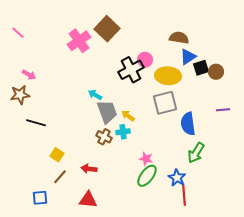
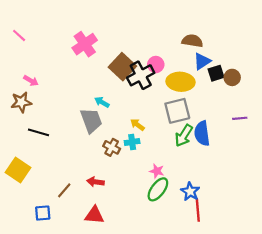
brown square: (107, 29) -> (122, 67), moved
gray trapezoid: (107, 112) -> (91, 120), moved
green arrow: (196, 153) -> (184, 136), moved
yellow square: (57, 155) -> (18, 170), moved, size x1.6

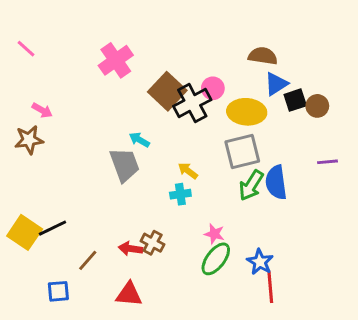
black line: (38, 132) -> (52, 228), moved, turned -42
brown cross: (112, 147) -> (153, 243), moved

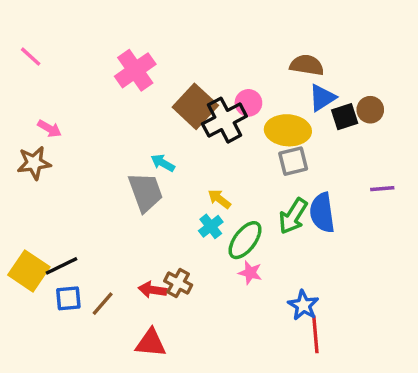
brown circle: (317, 106) -> (370, 110), moved
gray square: (242, 152) -> (293, 161), moved, size x0.7
cyan cross: (180, 194) -> (211, 226), turned -30
green ellipse: (216, 259) -> (245, 240), moved
blue square: (58, 291) -> (68, 298), moved

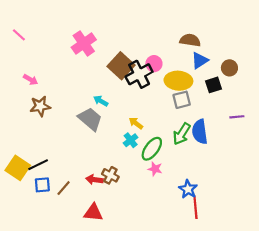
black square: (345, 117) -> (214, 85), moved
brown star: (34, 163) -> (40, 106), moved
gray trapezoid: (146, 192) -> (90, 119), turned -30

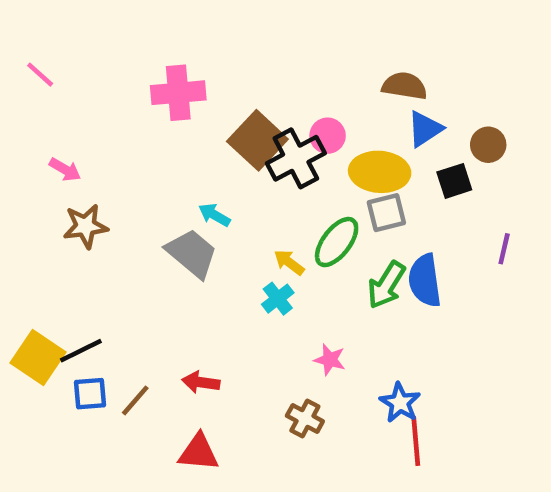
pink cross: (84, 43) -> (178, 93), turned 30
purple line: (237, 117) -> (504, 249), turned -72
green ellipse: (152, 149) -> (337, 242), moved
brown cross: (110, 175) -> (305, 419), moved

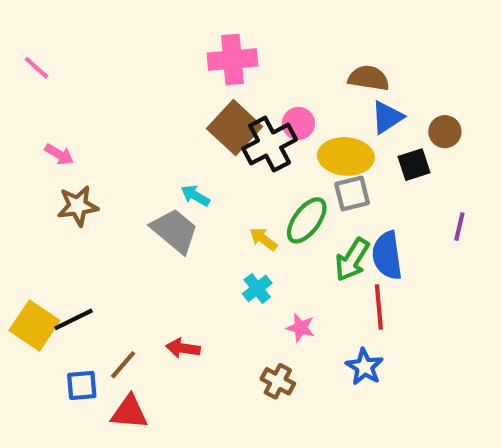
pink cross: (178, 93) -> (232, 59), moved
cyan cross: (278, 299) -> (257, 288), moved
blue square: (90, 394) -> (82, 385), moved
red line: (416, 441) -> (379, 307), moved
red triangle: (199, 452) -> (129, 412), moved

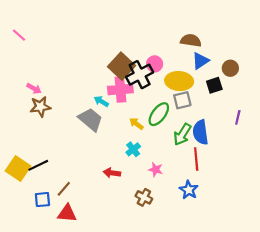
pink cross: (232, 59) -> (120, 90), moved
pink arrow: (59, 154) -> (34, 89), moved
red arrow: (183, 348) -> (112, 173), moved

